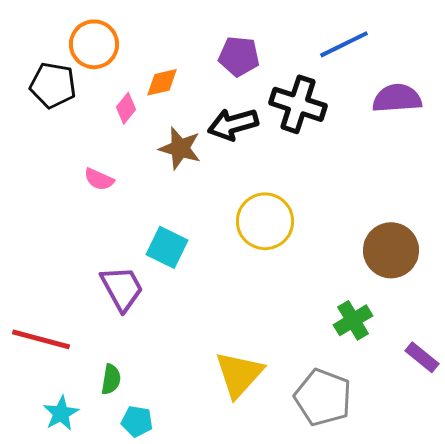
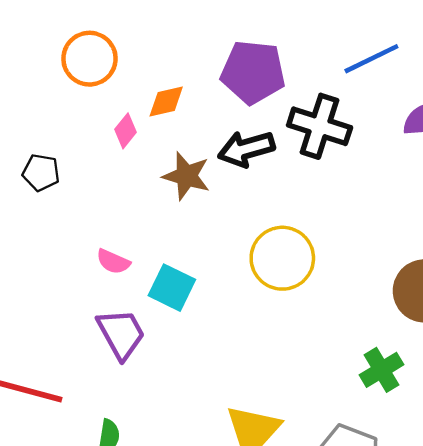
purple pentagon: (239, 56) -> (253, 72), size x1.4
black pentagon: (53, 85) -> (41, 173), moved, size x0.7
pink semicircle: (99, 179) -> (113, 262), moved

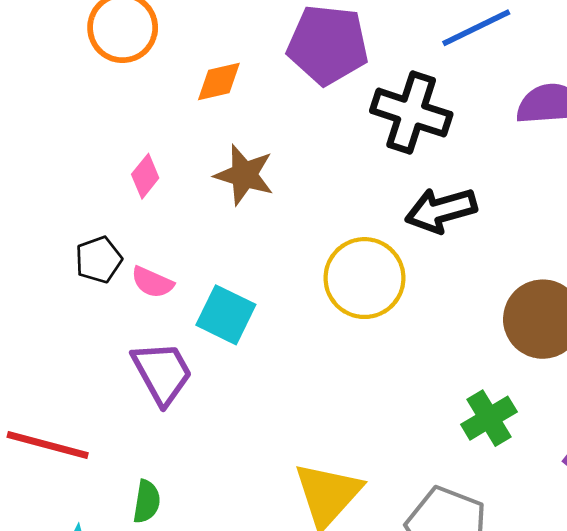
pink diamond: (126, 131) -> (145, 176), moved
black arrow: (246, 149) -> (441, 210), moved
black pentagon: (41, 173) -> (99, 260), moved, turned -30

